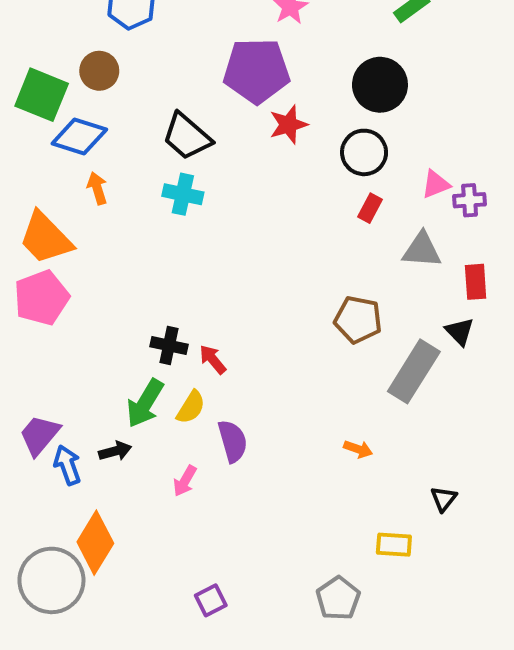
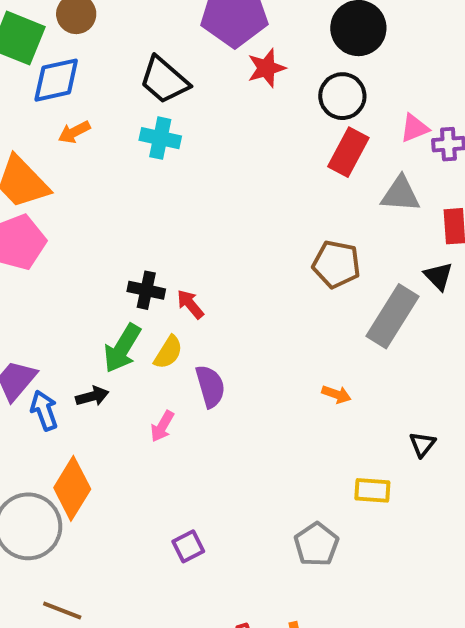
blue diamond: (79, 136) -> (56, 80), turned -30
orange arrow: (97, 188) -> (74, 132), turned -100
red rectangle: (370, 208) -> (348, 152), size x1.6

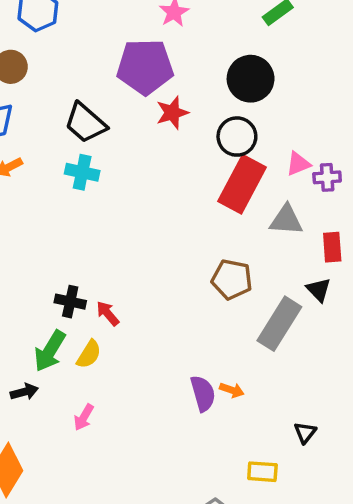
red rectangle: (348, 152) -> (242, 184), size x1.4
purple semicircle: (210, 386) -> (203, 393), moved

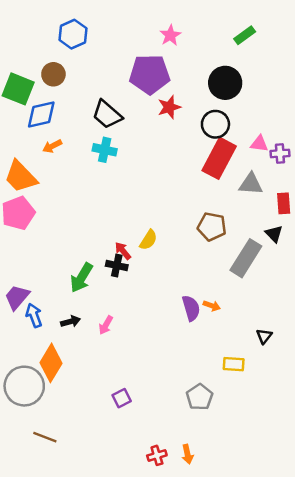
pink triangle: (298, 164) -> (259, 144), turned 30
black cross: (70, 302) -> (117, 265), moved
yellow semicircle: (89, 354) -> (148, 240), moved
black arrow: (24, 392) -> (70, 322), moved

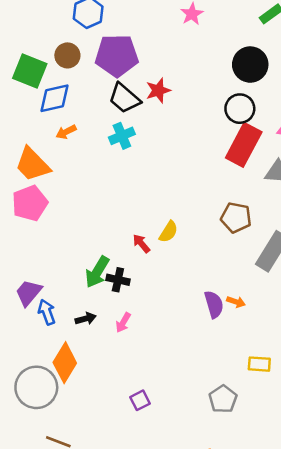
purple pentagon: (150, 74) -> (117, 55), moved
red star: (169, 107) -> (158, 90), moved
cyan cross: (105, 150) -> (122, 136), turned -35
black cross: (117, 265) -> (118, 280), moved

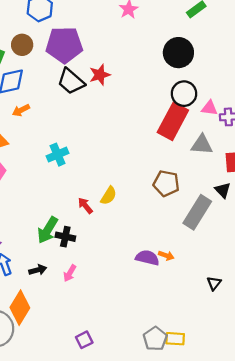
black circle: (240, 109) -> (184, 94), moved
cyan cross: (122, 136) -> (58, 155), moved
purple semicircle: (214, 304) -> (147, 258), turned -60
yellow rectangle: (259, 364) -> (175, 339), moved

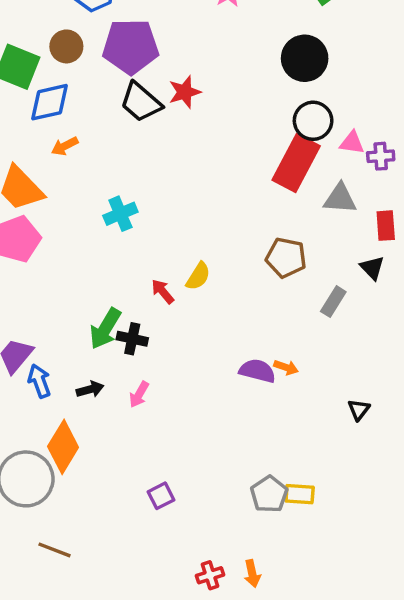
gray rectangle: (197, 212) -> (333, 302), size x0.6

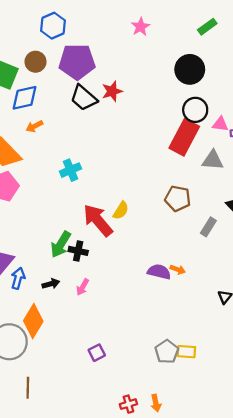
red arrow: (163, 291) -> (98, 220), size x2.0
blue arrow: (39, 381) -> (18, 278), turned 35
brown line: (55, 550) -> (28, 388), turned 70

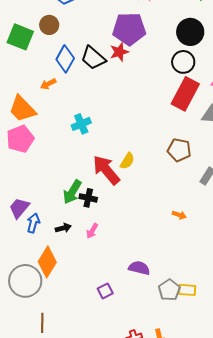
purple pentagon: (77, 62) -> (129, 29), moved
blue diamond: (25, 98) -> (65, 59), moved, turned -48
black circle: (195, 110) -> (183, 62), moved
purple semicircle: (159, 272) -> (139, 268), moved

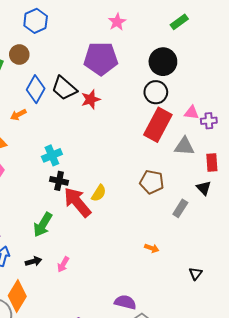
red star: (119, 52) -> (91, 99), moved
black cross: (88, 198) -> (59, 181), moved
purple semicircle: (139, 268) -> (125, 302), moved

